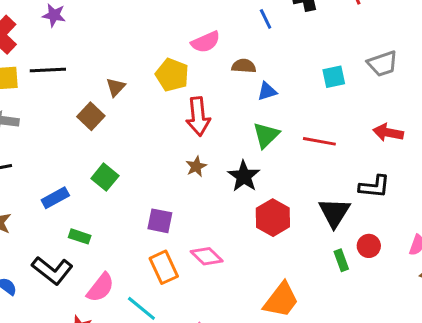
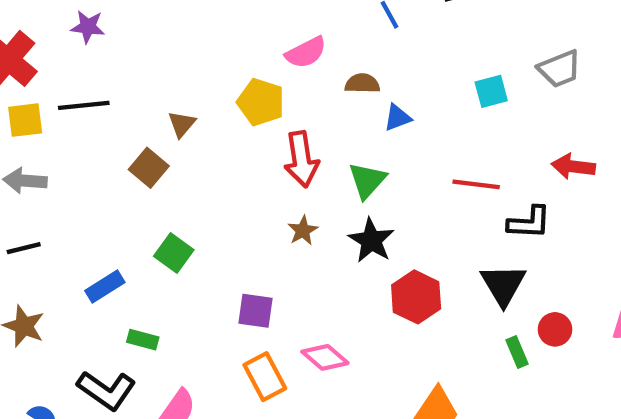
green triangle: (266, 135) -> (367, 180), moved
black L-shape: (374, 187) -> (529, 223), moved

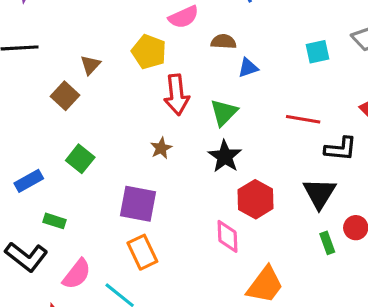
brown star: (303, 231) -> (161, 148), moved
purple square: (256, 311) -> (138, 204), size x1.4
pink diamond: (325, 357) -> (227, 236), moved, turned 44

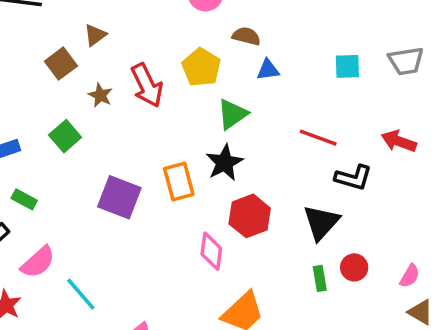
yellow pentagon: (149, 52) -> (201, 67), moved
red arrow: (177, 95) -> (147, 85), moved, turned -30
brown star: (161, 148) -> (100, 95), moved, turned -30
orange rectangle: (142, 252) -> (179, 181), moved

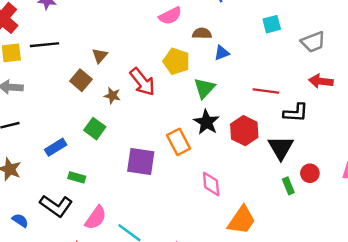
gray trapezoid: (406, 61) -> (313, 42), moved
cyan square: (347, 66) -> (272, 24), moved
red hexagon: (250, 216) -> (244, 131), moved

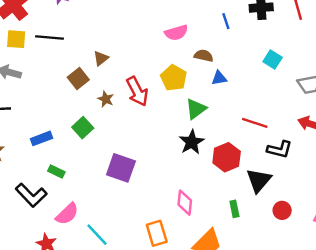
cyan square: (272, 24) -> (273, 60), turned 36
orange rectangle: (178, 142) -> (157, 233), moved
green rectangle: (288, 186) -> (234, 209), moved

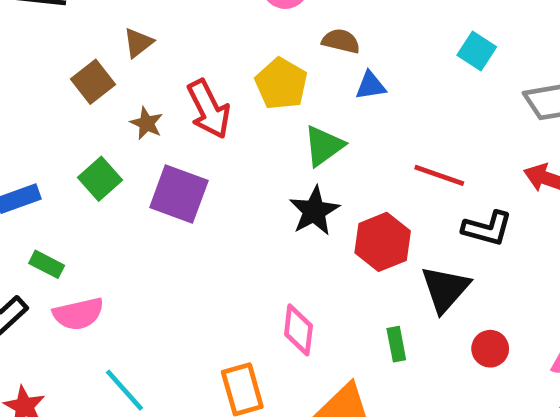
purple square: (121, 168) -> (179, 194), moved
pink semicircle: (67, 214) -> (78, 314), moved, turned 30

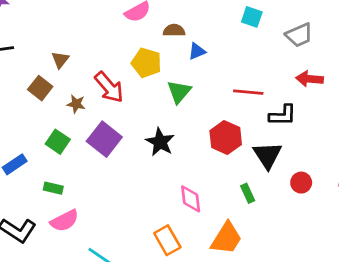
purple square: (179, 194) -> (104, 139), turned 32
black star: (314, 211) -> (160, 142), moved
green rectangle: (47, 264) -> (53, 188), moved

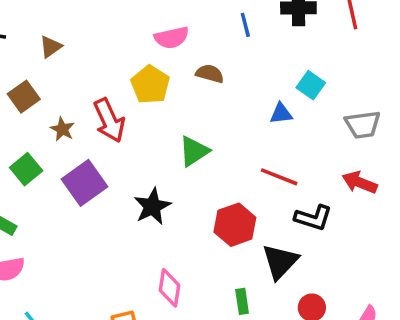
blue triangle: (197, 51) -> (281, 114), moved
brown triangle: (60, 60) -> (51, 47), moved
yellow pentagon: (146, 63) -> (150, 85), moved

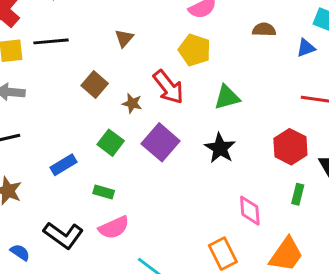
brown triangle: (51, 47) -> (124, 38), moved
brown semicircle: (210, 74) -> (264, 30), moved
green triangle: (194, 151) -> (227, 97), moved, turned 32
green rectangle: (242, 301) -> (298, 194), moved, turned 36

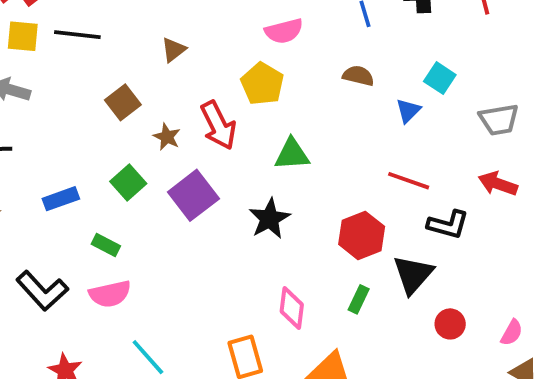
blue triangle: (306, 48) -> (408, 111), turned -36

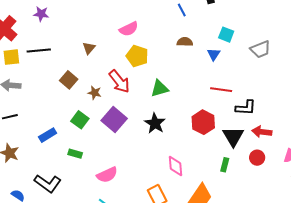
pink semicircle: (284, 31) -> (129, 29), moved
red arrow: (498, 184) -> (262, 132), moved
pink semicircle: (110, 294) -> (107, 175), moved
green rectangle: (359, 299) -> (225, 165), moved

